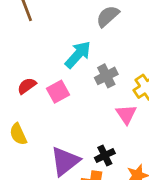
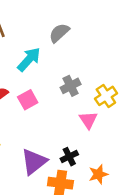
gray semicircle: (108, 16) -> (59, 33), moved
cyan arrow: (78, 55) -> (29, 59), moved

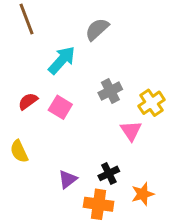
pink square: (28, 100) -> (60, 107), turned -30
purple triangle: (34, 162) -> (68, 179), size x0.6

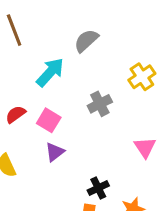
yellow cross: (151, 103) -> (142, 77), moved
pink triangle: (131, 131) -> (145, 147), moved
purple triangle: (68, 179) -> (55, 152), moved

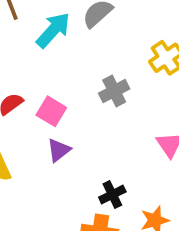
cyan arrow: (50, 72) -> (53, 30), moved

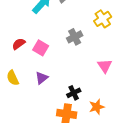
purple triangle: (59, 150) -> (42, 78), moved

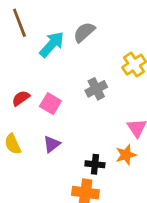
black cross: (74, 93) -> (95, 164), turned 32
orange star: (97, 107) -> (126, 155), moved

